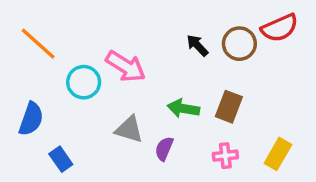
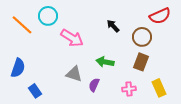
brown circle: (239, 44) -> (142, 37), moved
cyan circle: (84, 82) -> (48, 16), moved
brown rectangle: (229, 107) -> (141, 62), moved
yellow rectangle: (278, 154) -> (159, 88), turned -54

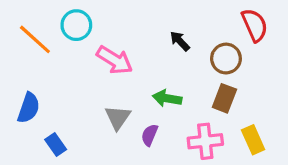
red semicircle: (160, 16) -> (255, 25), turned -90
gray triangle: (74, 74) -> (118, 117), turned 48
pink cross: (129, 89) -> (205, 141), size x1.5

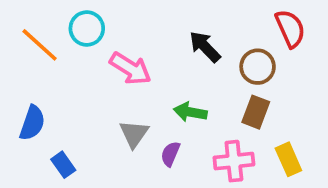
black arrow: (180, 41) -> (205, 47), size x1.4

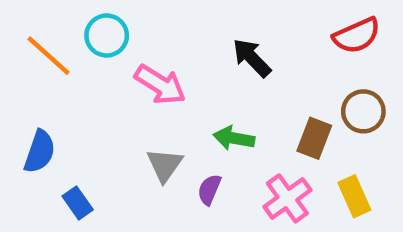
red semicircle: (290, 29) -> (357, 35), turned 90
brown circle: (258, 67) -> (363, 111), moved
pink cross: (234, 161) -> (287, 198), turned -30

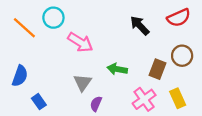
black arrow: (252, 58) -> (140, 25), moved
purple semicircle: (209, 190) -> (96, 104), moved

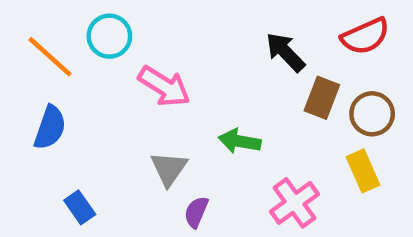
brown rectangle: (157, 69) -> (322, 98), moved
blue semicircle: (20, 76) -> (50, 128), moved
yellow rectangle: (178, 98) -> (363, 171), moved

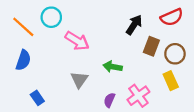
black arrow: (285, 52) -> (134, 25), turned 78
purple semicircle: (196, 212) -> (109, 100), moved

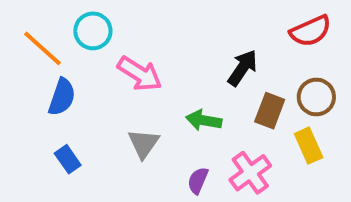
black arrow: (134, 25) -> (243, 68), moved
brown rectangle: (151, 46) -> (270, 111), moved
blue semicircle: (23, 60) -> (62, 97), moved
blue rectangle: (37, 98) -> (68, 159), moved

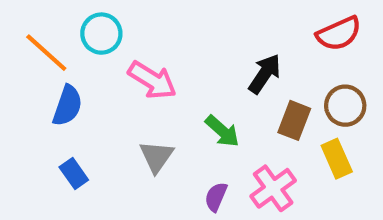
green arrow: (204, 120) -> (222, 131), turned -148

